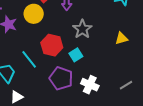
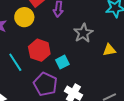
gray star: (82, 29) -> (83, 33), moved

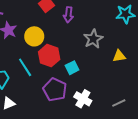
yellow circle: (24, 17) -> (34, 36), moved

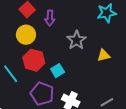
yellow circle: (34, 36) -> (26, 35), moved

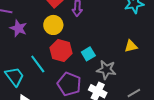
gray star: (76, 40) -> (106, 70), moved, turned -30
cyan square: (58, 71) -> (88, 54), moved

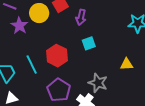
yellow circle: (53, 25) -> (39, 13), moved
cyan square: (88, 54) -> (89, 43), moved

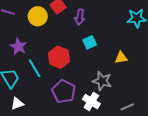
purple star: (19, 26) -> (18, 47), moved
yellow triangle: (126, 64) -> (121, 58), moved

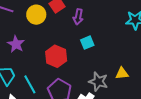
yellow triangle: (121, 58) -> (122, 73), moved
cyan line: (35, 68) -> (30, 84), moved

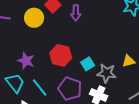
cyan square: (87, 43) -> (88, 64), moved
purple star: (16, 44) -> (26, 61), moved

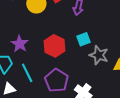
cyan square: (88, 64) -> (84, 39), moved
gray star: (107, 73) -> (99, 55), moved

